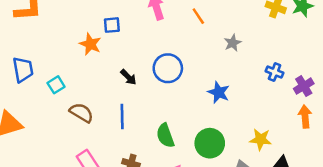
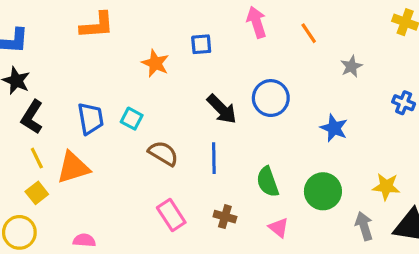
orange star: (90, 44) -> (155, 63), moved
blue trapezoid: (23, 70) -> (91, 119), moved
black arrow: (128, 77) -> (222, 109), size x1.5
cyan square: (56, 85) -> (132, 119), turned -30

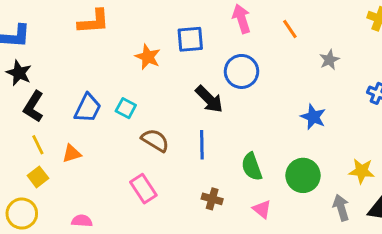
blue square: (201, 44) -> (190, 39), size x1.4
blue circle: (271, 98) -> (241, 71), moved
blue trapezoid: (91, 119) -> (88, 108), turned 36
orange triangle: (73, 168) -> (72, 153), size x0.6
pink rectangle: (171, 215) -> (143, 189), moved

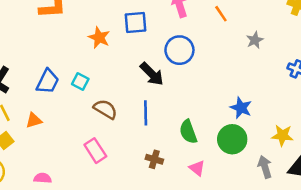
blue star: (313, 117) -> (241, 108), moved

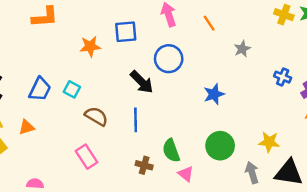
orange star: (99, 38) -> (90, 46), turned -30
blue star: (241, 108) -> (214, 94), moved, turned 30
green semicircle: (188, 132) -> (171, 151), moved

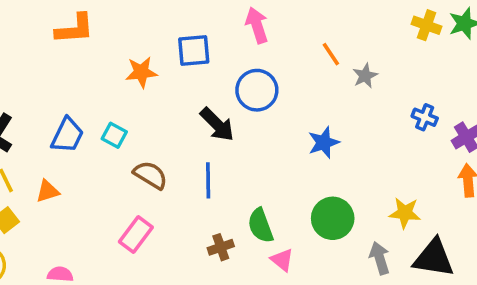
orange line: (209, 23) -> (331, 54), moved
pink rectangle: (87, 157) -> (136, 235), turned 70
brown cross: (144, 165) -> (221, 247), turned -35

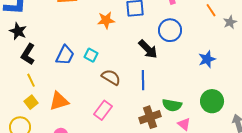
orange triangle: (48, 191) -> (59, 101), moved, size x1.5
green semicircle: (260, 226) -> (172, 105), turned -60
brown cross: (221, 247) -> (150, 117), size x1.5

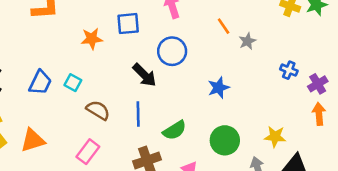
green semicircle: (172, 105) -> (175, 130), moved, turned -42

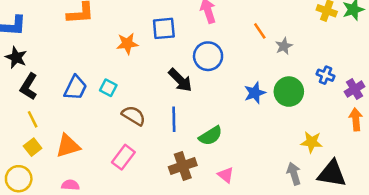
green circle: (225, 140) -> (289, 92), moved

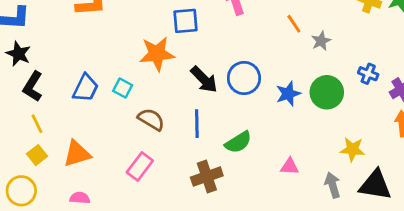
orange star: (127, 44) -> (157, 54), moved, size x1.4
blue circle: (208, 56) -> (244, 78), moved
pink triangle: (226, 175) -> (290, 167), moved, turned -36

